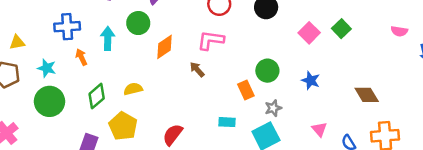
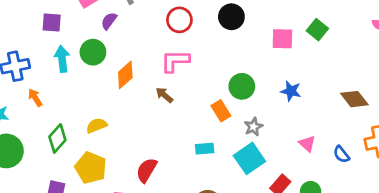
pink square: (309, 33) -> (282, 39), turned -36
cyan arrow: (108, 38) -> (62, 59), moved

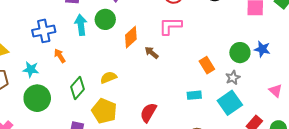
green circle: (242, 86) -> (240, 53), moved
brown arrow: (164, 95) -> (151, 53), moved

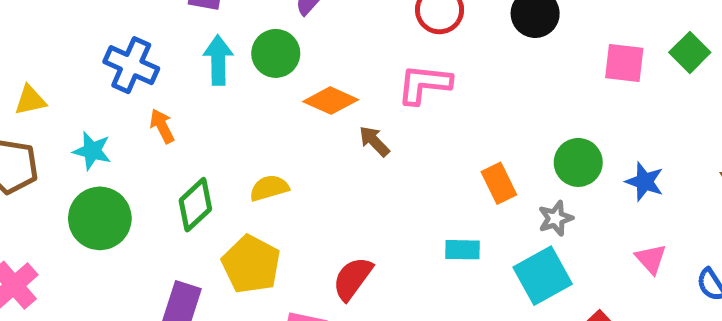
blue cross: (44, 31) -> (131, 65), turned 30
orange diamond: (131, 37) -> (331, 101), turned 60
blue star: (262, 49) -> (645, 182), moved

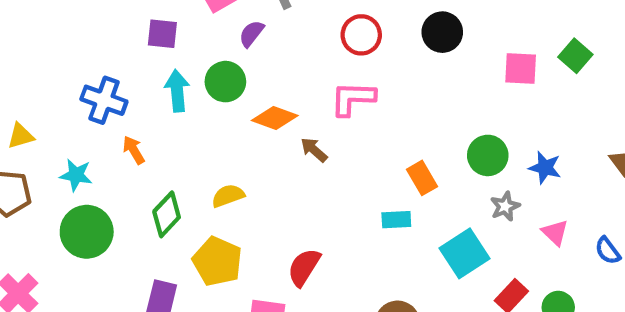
gray star: (556, 218) -> (505, 206), moved
cyan rectangle: (463, 250) -> (396, 220), moved

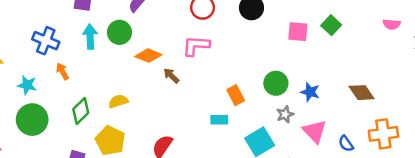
pink triangle: (555, 233) -> (315, 131), size x1.5

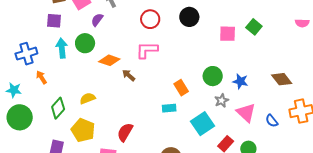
blue cross: (46, 41) -> (26, 54), turned -35

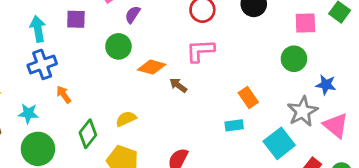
cyan arrow: (62, 48) -> (38, 29), moved
green circle: (213, 76) -> (294, 59), moved
gray star: (222, 100) -> (303, 111), size x1.6

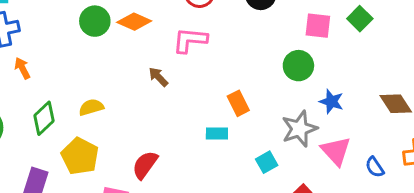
orange diamond: (152, 67) -> (134, 22), moved
cyan square: (279, 143) -> (267, 162), size x0.6

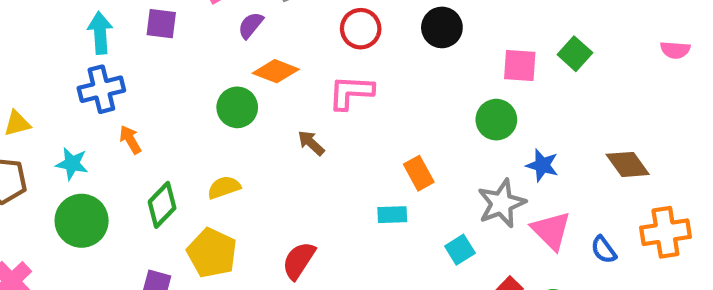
green circle: (95, 21) -> (237, 107), moved

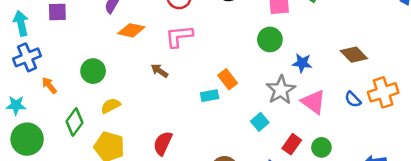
green circle: (237, 107) -> (93, 71), moved
cyan rectangle: (392, 215) -> (210, 96), moved
blue semicircle: (604, 250) -> (353, 99), moved

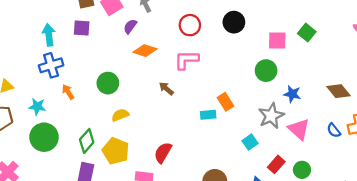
green diamond: (75, 122) -> (87, 141), moved

